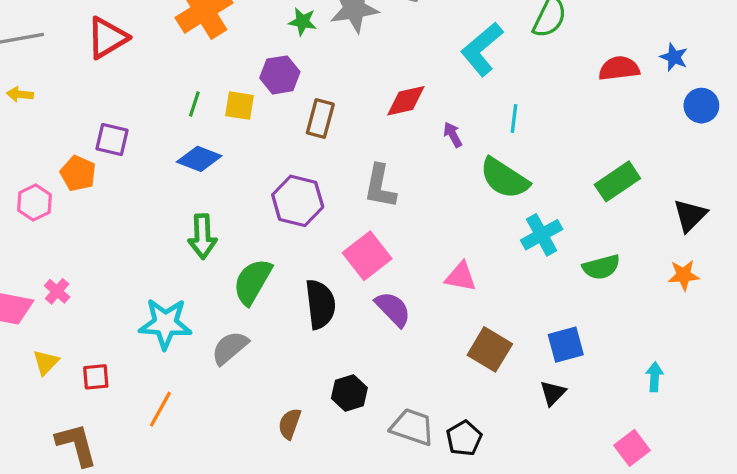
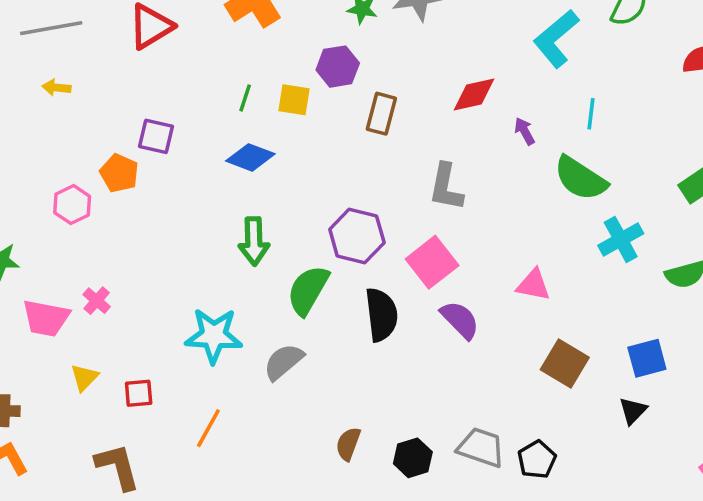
purple hexagon: (298, 201) -> (357, 236), moved
black hexagon: (349, 393) -> (413, 458), moved

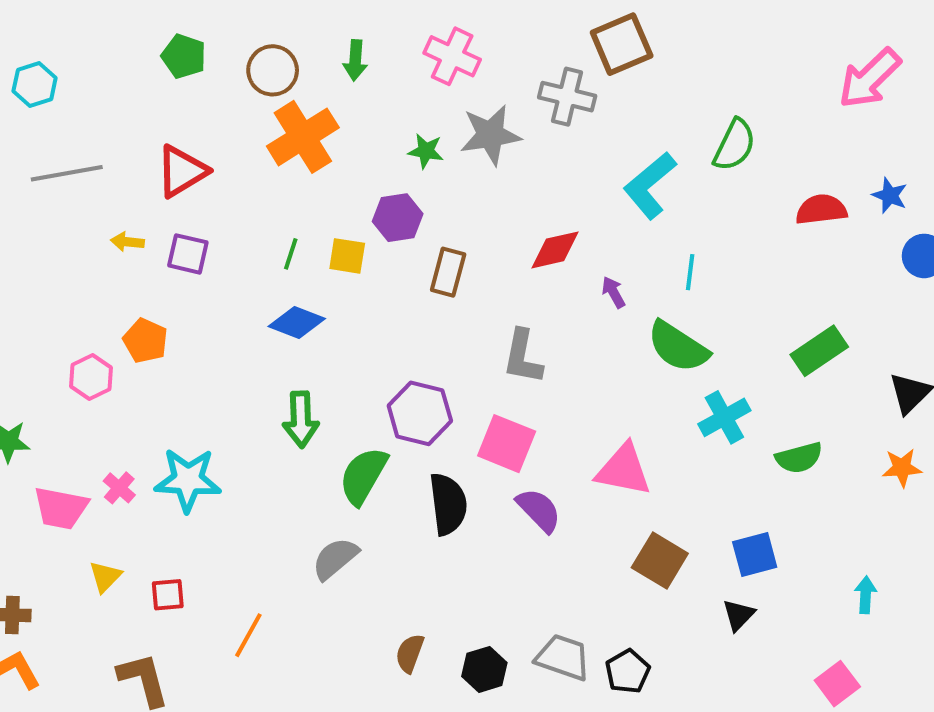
yellow arrow: (56, 88) -> (127, 242), moved
purple square: (156, 136) -> (188, 254), moved
pink square: (432, 262) -> (507, 444), turned -30
pink triangle: (533, 285) -> (624, 470), size x1.4
cyan star: (214, 336) -> (188, 480), moved

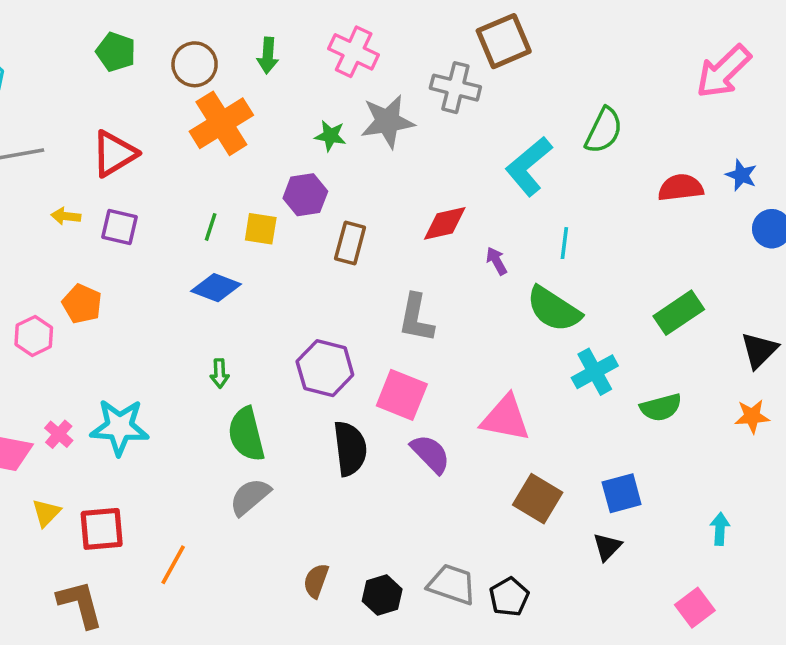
green arrow: (301, 419) -> (220, 373), size x0.6
green semicircle: (363, 476) -> (246, 434), moved, turned -44
red square: (168, 595) -> (102, 529), size x1.5

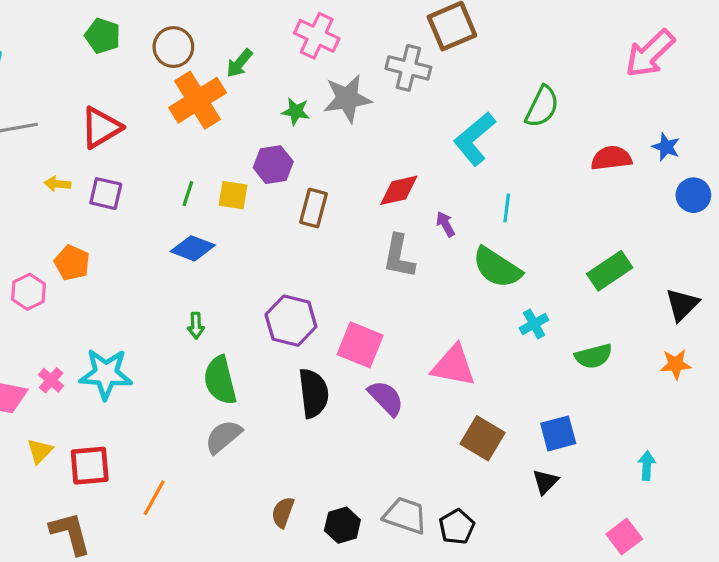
green arrow: (268, 55) -> (239, 63), moved, turned 36
gray L-shape: (416, 318) -> (399, 256), moved
cyan cross: (595, 372) -> (534, 324), size x0.7

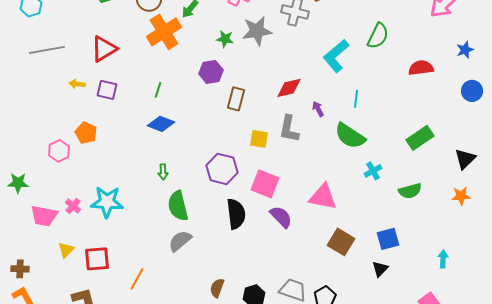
blue star: (666, 147) -> (465, 50), moved, turned 30
yellow square: (233, 195) -> (259, 139), moved

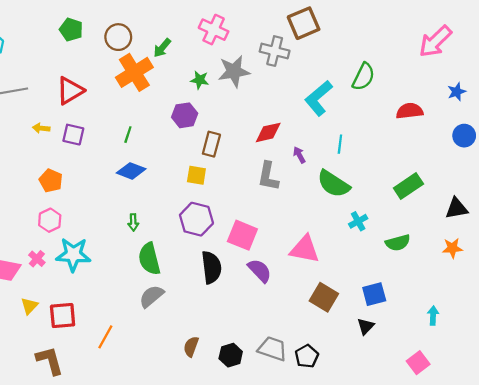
yellow square: (259, 139) -> (196, 175), moved
pink hexagon: (59, 151) -> (50, 220), moved
black triangle: (465, 159) -> (457, 208), turned 35

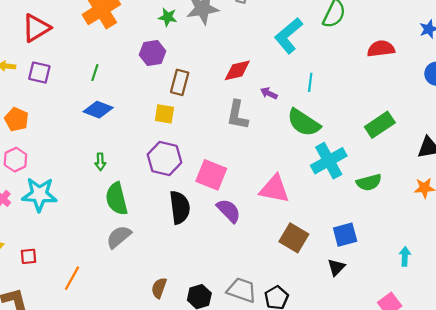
purple arrow: (299, 155) -> (269, 93), turned -35
cyan cross: (358, 221) -> (329, 161), size x1.8
red square: (63, 316) -> (29, 256), size x0.6

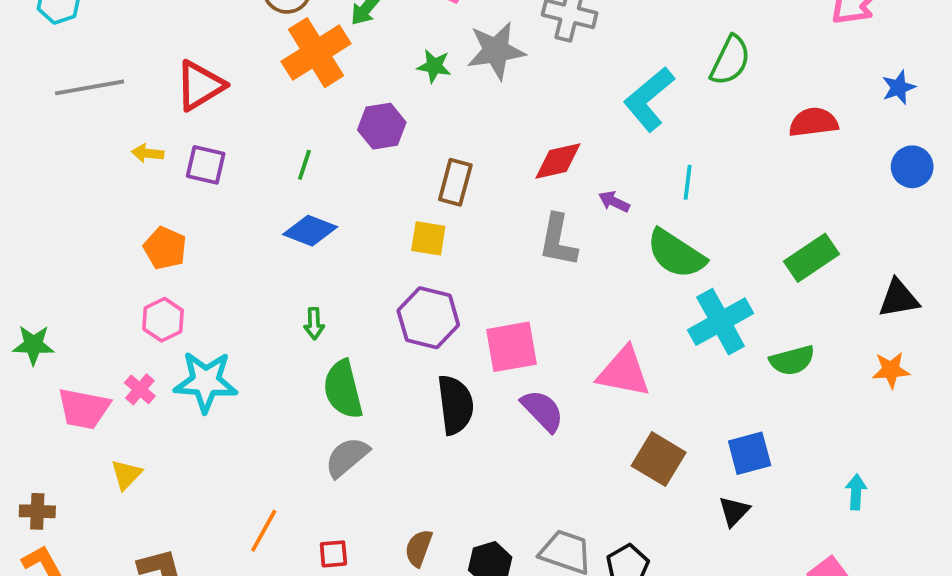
purple hexagon: (152, 53) -> (382, 126), moved
pink square: (211, 175) -> (511, 347), turned -32
red square: (29, 256) -> (333, 554), moved

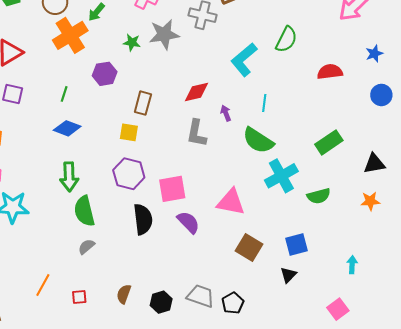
purple arrow: (614, 202) -> (226, 113), turned 42
green arrow: (314, 324) -> (69, 177), size x1.8
gray semicircle: (347, 457) -> (86, 247), size x0.7

